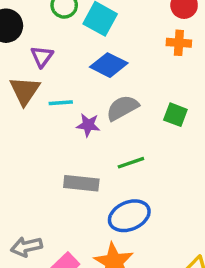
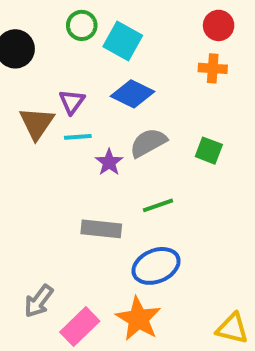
purple triangle: (42, 56) -> (72, 102), moved
purple star: (88, 125) -> (109, 162), turned 30
gray arrow: (27, 247) -> (39, 301), turned -40

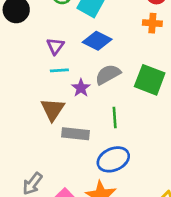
brown triangle: (37, 123) -> (53, 109), moved
green square: (209, 151) -> (150, 80), size x1.6
green line: (158, 205) -> (115, 118), turned -75

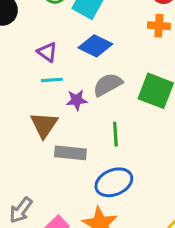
purple triangle: (55, 46) -> (47, 52), turned -30
purple star: (81, 88) -> (77, 100), turned 30

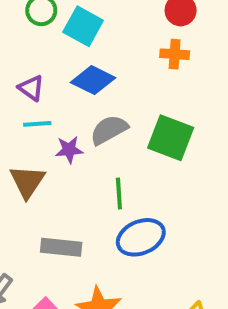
gray rectangle: (70, 153) -> (61, 247), moved
blue ellipse: (114, 182) -> (141, 237), moved

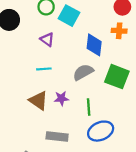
blue diamond: (93, 80) -> (94, 45), moved, turned 70
purple triangle: (31, 88) -> (47, 39), moved
purple star: (69, 150) -> (61, 98), moved
brown triangle: (27, 182) -> (38, 101), turned -30

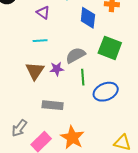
gray semicircle: (83, 72) -> (75, 55), moved
brown triangle: (38, 101) -> (35, 71), turned 30
blue ellipse: (101, 131) -> (106, 92), moved

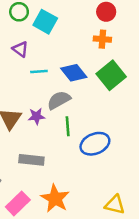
blue diamond: (88, 18) -> (74, 73), moved, turned -45
cyan line: (40, 41) -> (39, 72), moved
green square: (110, 48) -> (111, 75), moved, turned 30

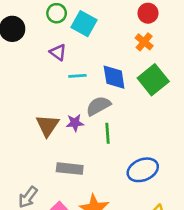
orange cross: (102, 39) -> (144, 42), turned 35
blue diamond: (74, 73) -> (114, 77), turned 30
blue ellipse: (95, 144) -> (143, 170), moved

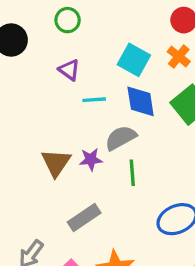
cyan square: (84, 24) -> (134, 60), moved
gray rectangle: (70, 169) -> (84, 217), turned -40

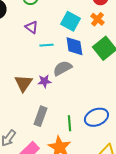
green line: (132, 173) -> (69, 123), moved
gray rectangle: (84, 217) -> (40, 116), turned -36

